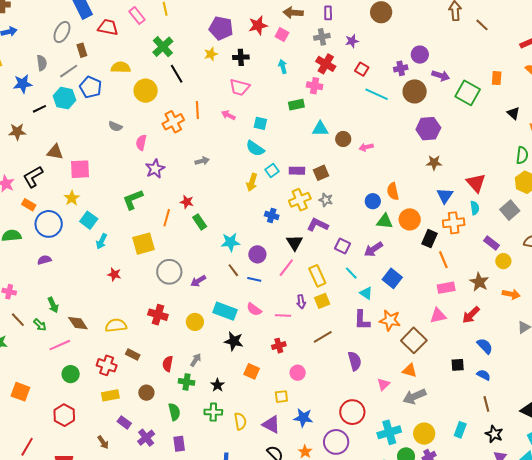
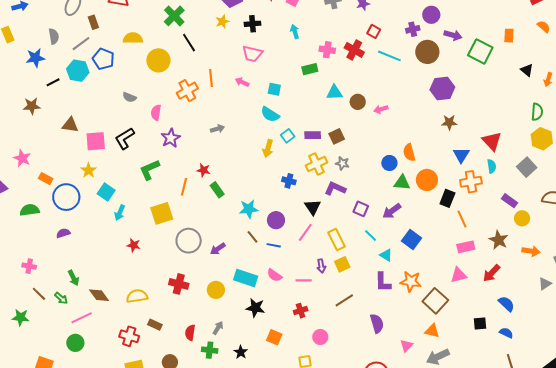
red cross: (326, 64) -> (354, 50), moved
black L-shape: (33, 177) -> (125, 138), moved
green circle: (71, 374) -> (75, 343), moved

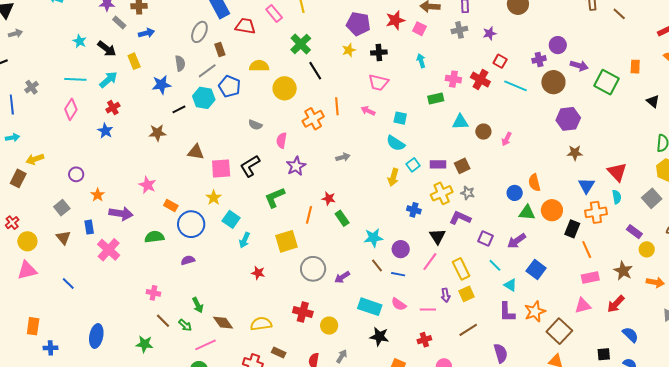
pink arrow: (381, 109) -> (507, 139), turned -48
orange star: (411, 281) -> (535, 312), turned -30
yellow circle: (216, 290) -> (329, 326), moved

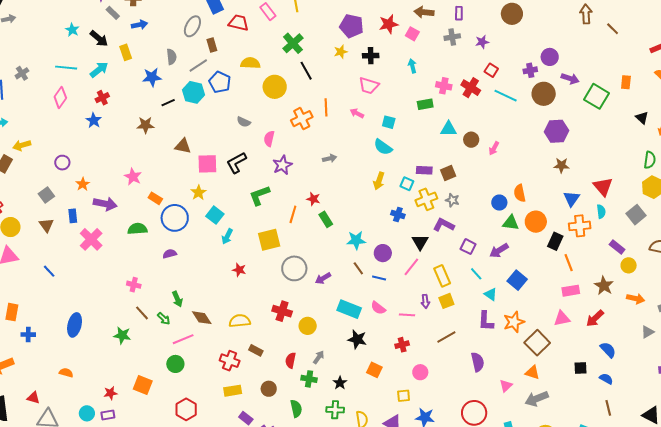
cyan square: (413, 165) -> (407, 184), moved, turned -32

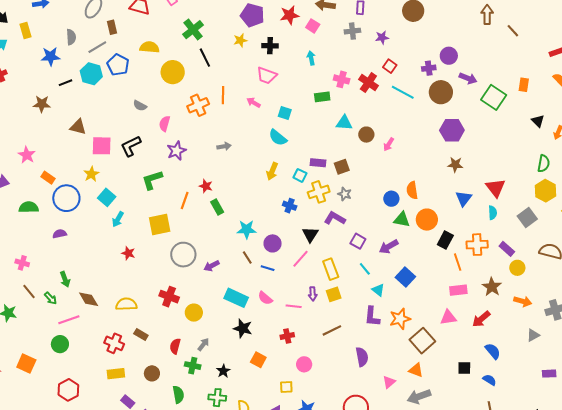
orange cross: (580, 226) -> (477, 245), moved

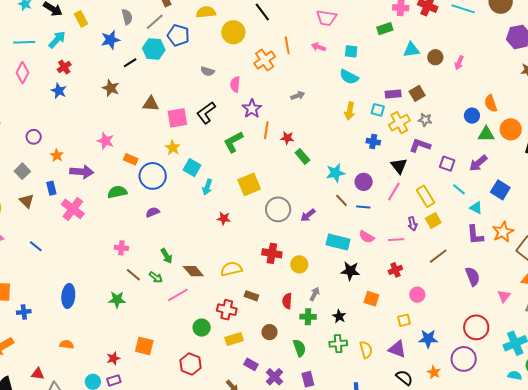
brown star: (42, 104) -> (111, 88), turned 30
orange line: (185, 200) -> (266, 130), moved
green circle: (60, 344) -> (202, 328), moved

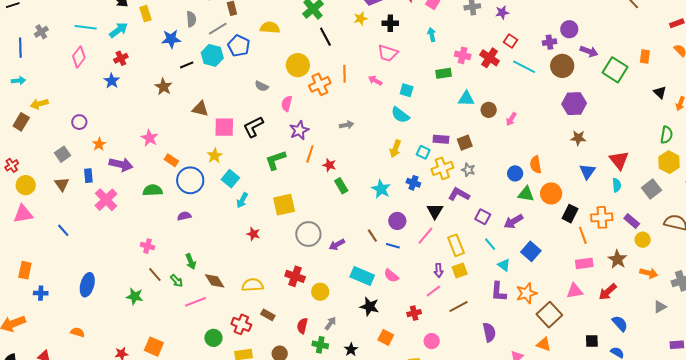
yellow circle: (233, 32) -> (298, 65), moved
cyan star: (335, 173) -> (381, 189), moved, turned 30
pink line: (396, 240) -> (433, 291), moved, turned -42

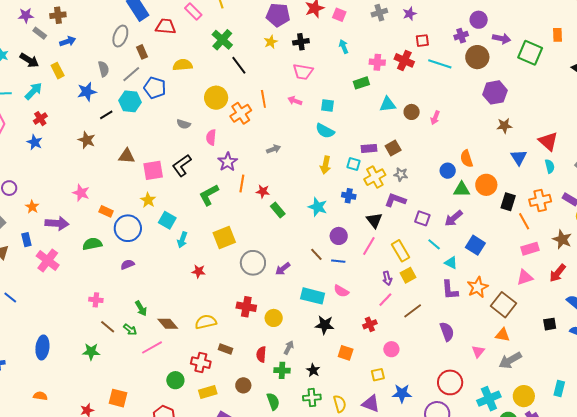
red square: (511, 41) -> (422, 41), turned -32

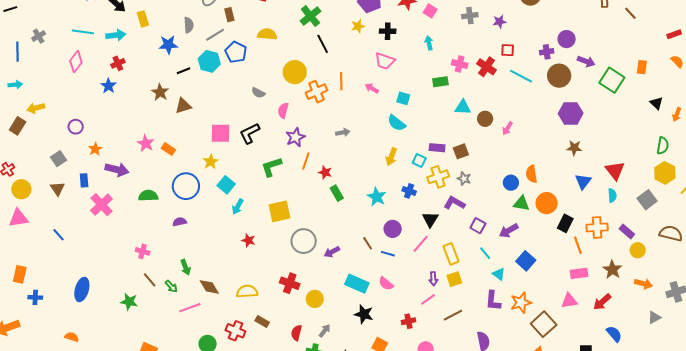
cyan arrow: (33, 91) -> (116, 35), turned 30
brown triangle: (127, 156) -> (183, 106), moved, turned -30
orange rectangle: (106, 211) -> (168, 149), moved

